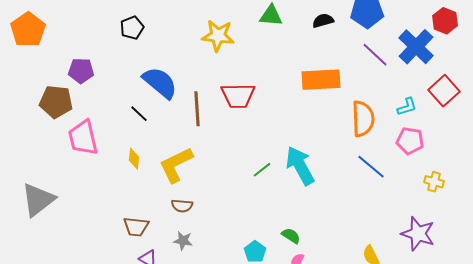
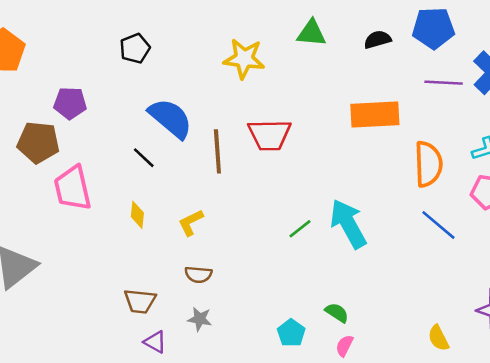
purple line: (375, 55) -> (444, 83), turned -40
yellow L-shape: (176, 165) -> (191, 222), size x0.6

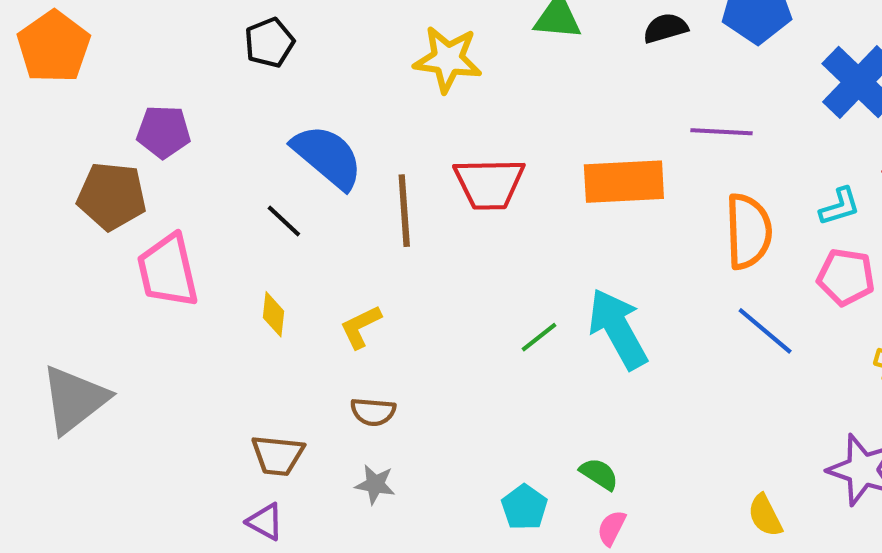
purple line: (444, 83) -> (721, 132), moved
orange rectangle: (375, 114) -> (624, 182), moved
purple triangle: (155, 342) -> (265, 522), moved

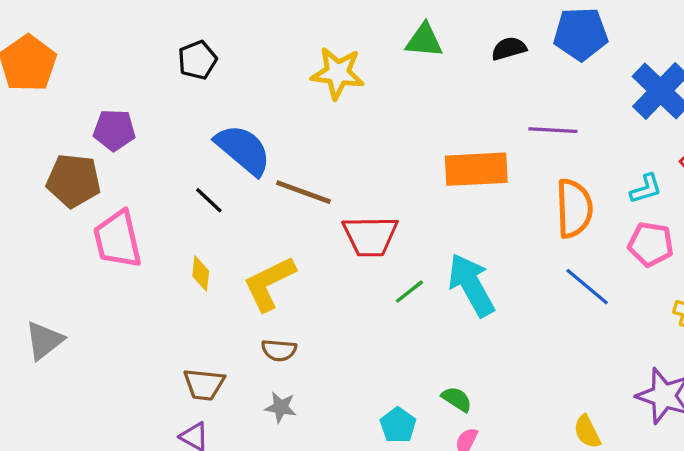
red trapezoid: (489, 184) -> (370, 236), moved
brown line: (404, 211) -> (303, 192), turned -66
yellow L-shape: (361, 327) -> (269, 283), size x1.6
gray triangle: (74, 399) -> (44, 340), size x0.7

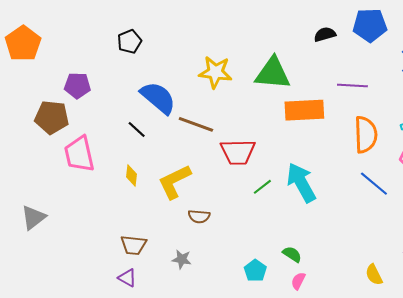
green triangle: (424, 40) -> (273, 73), moved, size x1.5
yellow star: (338, 73) -> (215, 72), moved
brown semicircle: (279, 350) -> (199, 216), moved

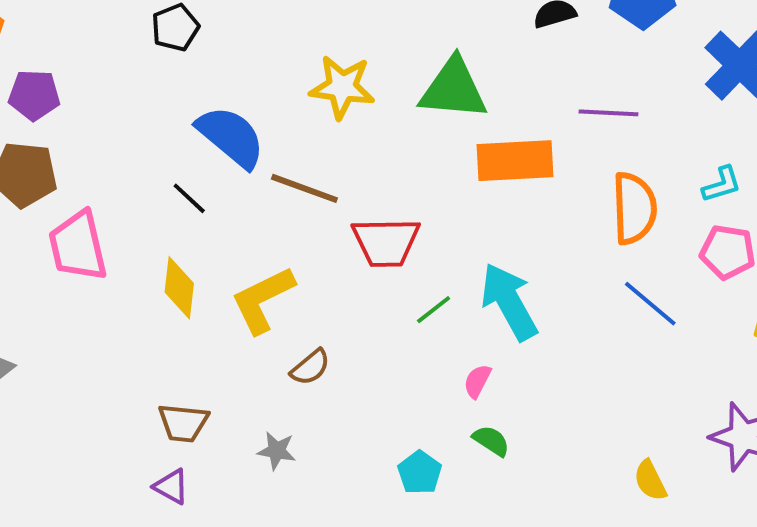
purple pentagon: (77, 86) -> (34, 95), moved
yellow diamond: (132, 176) -> (179, 288), size x1.4
brown semicircle: (199, 216) -> (310, 367), turned -45
pink semicircle: (298, 281) -> (477, 381), moved

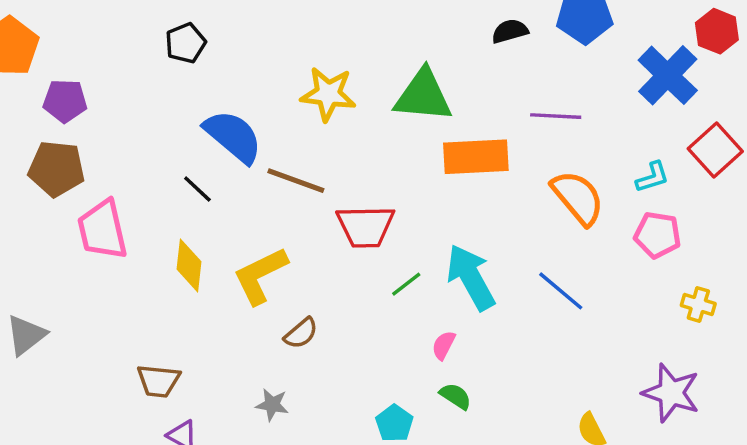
orange semicircle: (634, 208) -> (578, 198), turned -38
blue line: (650, 304) -> (561, 291), moved
brown trapezoid: (183, 423) -> (158, 381), moved

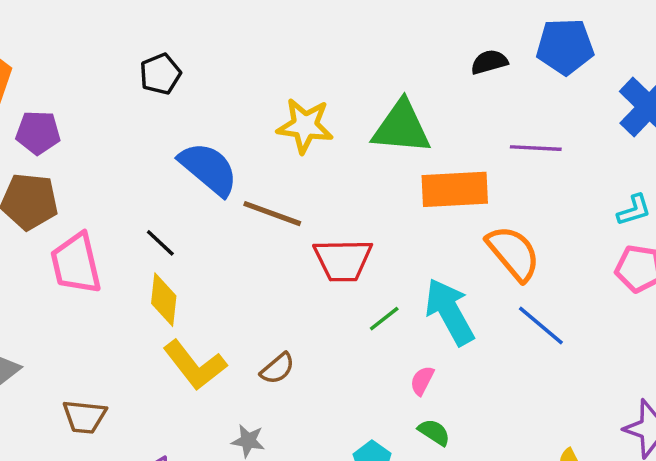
black line: (197, 189) -> (160, 243), moved
orange semicircle: (578, 198) -> (513, 253), moved
yellow L-shape: (260, 276) -> (195, 365), moved, turned -102
brown trapezoid: (158, 381) -> (85, 417), moved

